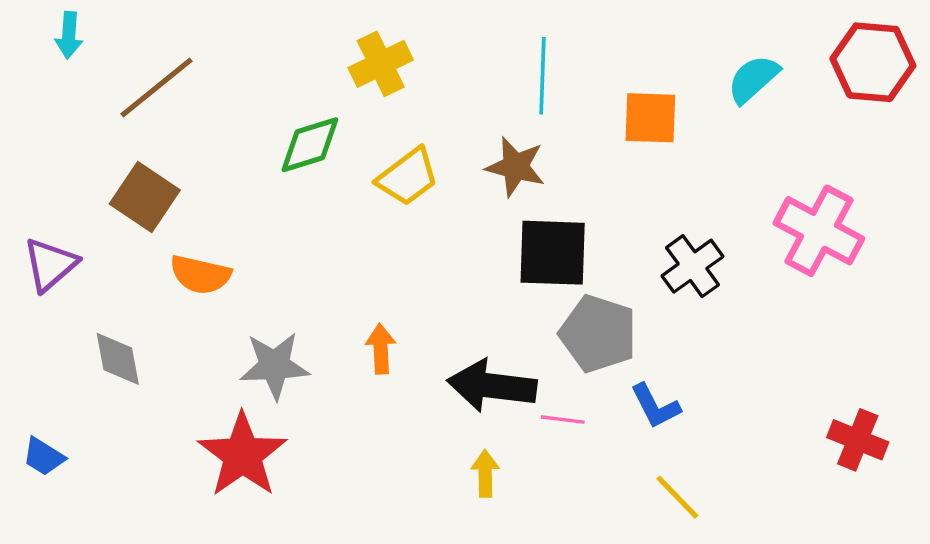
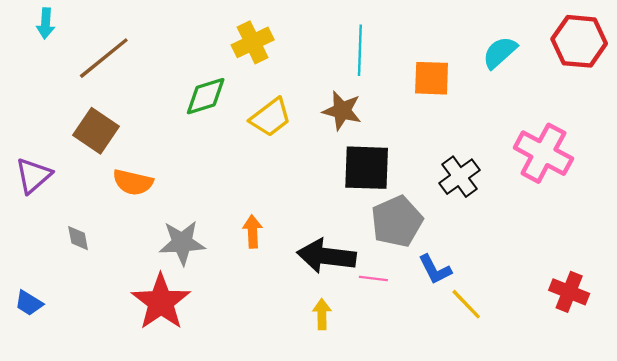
gray pentagon: (598, 334) -> (397, 221), turned 30
gray diamond: (118, 359) -> (78, 238), size x0.7
yellow line: (677, 497) -> (466, 304), moved

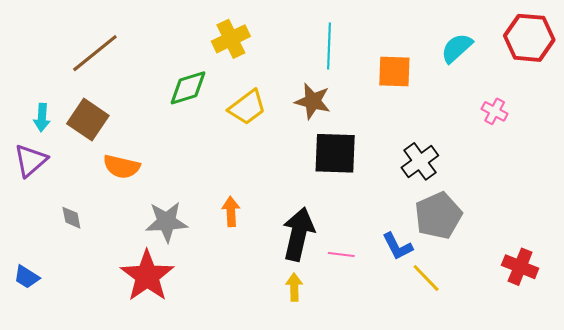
cyan arrow: (46, 23) -> (42, 118), moved
pink cross: (543, 153) -> (495, 111), moved, size x0.5
gray pentagon: (397, 221) -> (438, 216), moved
black arrow: (326, 256) -> (298, 234), turned 96

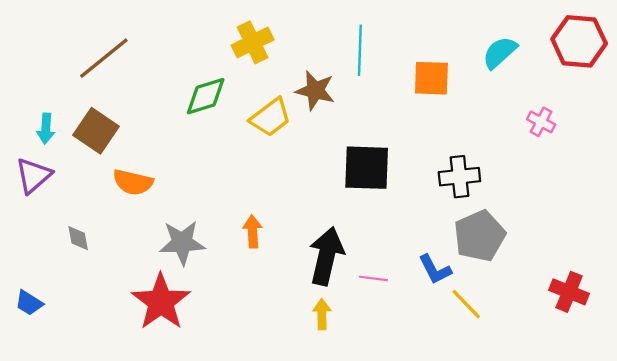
brown star: (313, 101) -> (315, 91), moved
black cross: (420, 161) -> (459, 177), turned 30

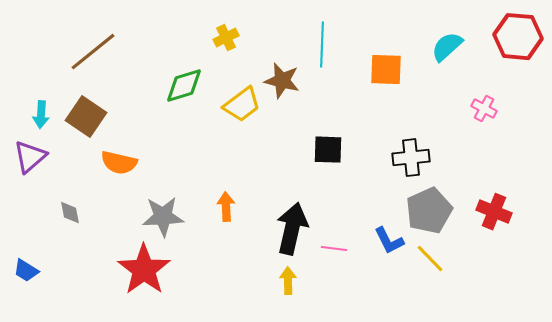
yellow cross: (253, 42) -> (226, 38), size x0.7
black square: (367, 168) -> (328, 150), size x0.7
red cross: (569, 292) -> (494, 212), moved
yellow line: (466, 304) -> (430, 259), moved

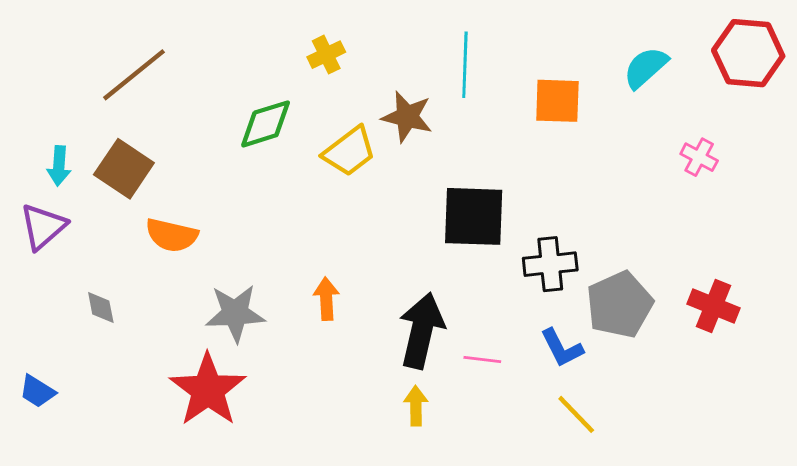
black square: (328, 150) -> (474, 216), size x1.5
black cross: (411, 158) -> (550, 264), moved
yellow line: (430, 259) -> (576, 414), moved

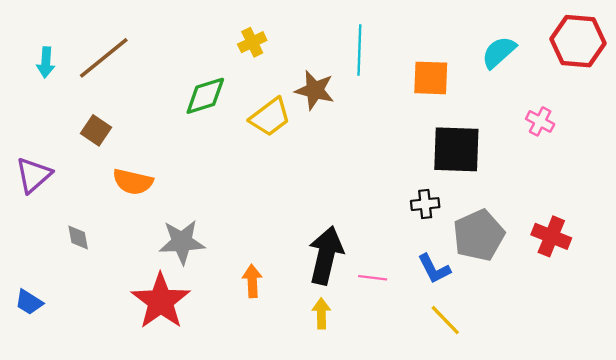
cyan arrow: (59, 166) -> (46, 62), moved
brown square: (124, 169) -> (96, 130), size x0.7
black square: (474, 216) -> (456, 149), moved
black cross: (550, 264) -> (425, 204), size x0.7
orange arrow: (326, 299) -> (252, 281), moved

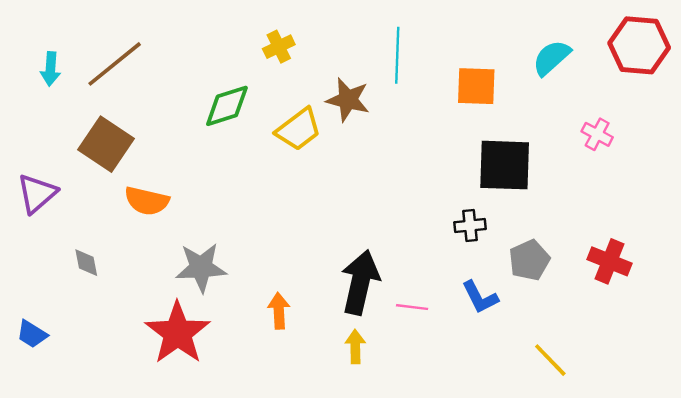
brown square: (96, 130) -> (106, 144), size x1.6
gray pentagon: (479, 235) -> (529, 260), size x0.7
yellow line: (445, 320) -> (550, 360), moved

